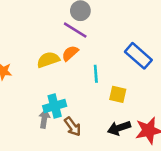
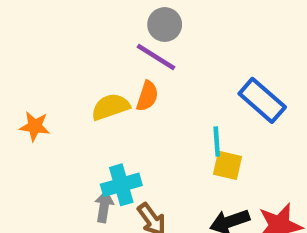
orange semicircle: (70, 53) -> (147, 96), turned 150
cyan line: (96, 74) -> (217, 142), moved

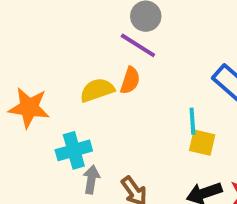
orange star: (35, 126) -> (29, 108), size x1.5
cyan cross: (121, 185) -> (74, 150), moved

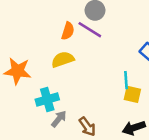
orange semicircle: (130, 80) -> (68, 31), moved
gray arrow: (91, 180) -> (59, 119), turned 30

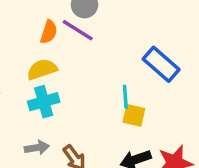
cyan cross: (47, 99) -> (44, 102), moved
gray arrow: (59, 119) -> (37, 148), turned 42

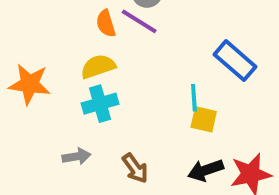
orange semicircle: (49, 32) -> (106, 23), turned 145
gray arrow: (37, 148) -> (77, 156), moved

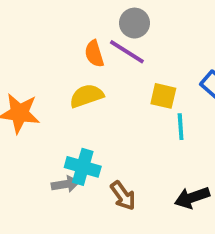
cyan cross: (100, 104) -> (83, 167), moved, turned 32
yellow square: (204, 119) -> (163, 96), moved

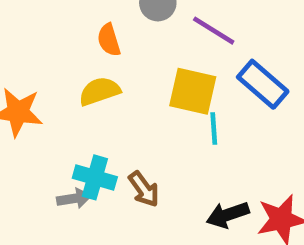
purple line: (127, 52) -> (214, 31), moved
yellow square: (163, 96) -> (193, 91), size x1.5
brown arrow: (123, 196) -> (144, 189), moved

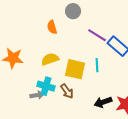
purple line: (214, 31) -> (97, 35), moved
yellow semicircle: (100, 91) -> (50, 59), moved
yellow square: (193, 91) -> (75, 69), moved

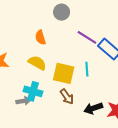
orange semicircle: (52, 27) -> (40, 37), moved
yellow semicircle: (50, 59) -> (37, 63), turned 48
brown arrow: (67, 91) -> (67, 97), moved

